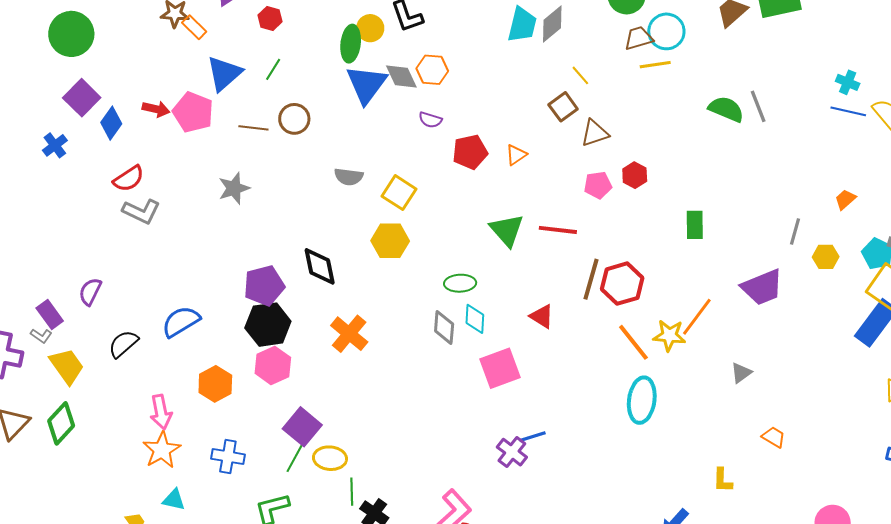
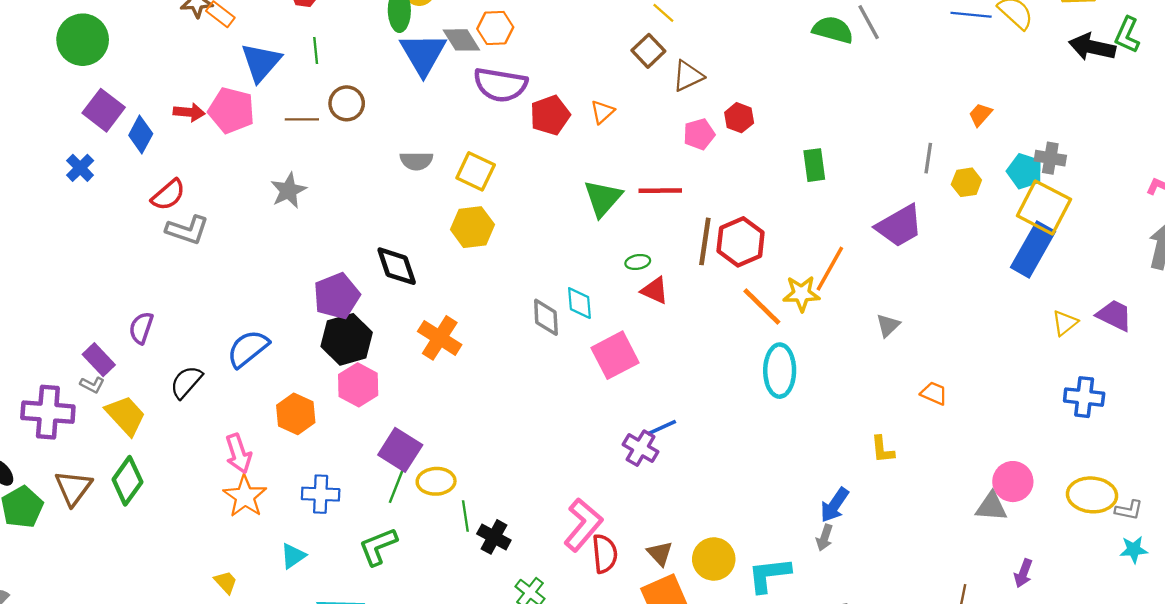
green line: (273, 69) -> (316, 51), turned -30
purple semicircle: (430, 120) -> (500, 85), size x2.0
green triangle: (507, 230) -> (603, 198), turned 30
green ellipse: (460, 283) -> (638, 262), moved, size x0.7
cyan triangle: (174, 500) -> (293, 556), moved, turned -40

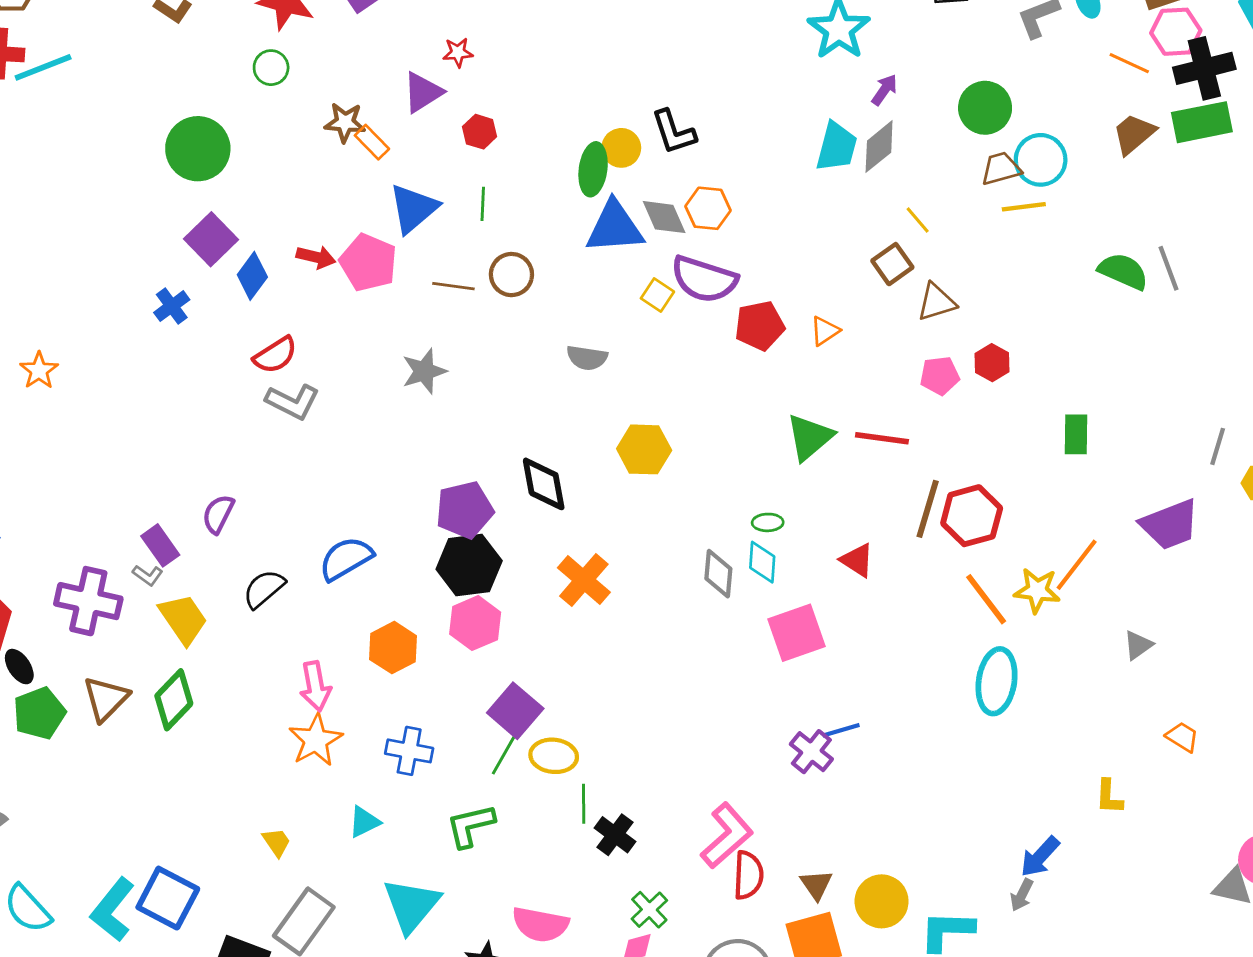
blue triangle: (423, 54) -> (615, 227), turned 48
yellow square: (476, 171) -> (657, 295), moved, size x0.7
green ellipse: (638, 262) -> (768, 522), moved

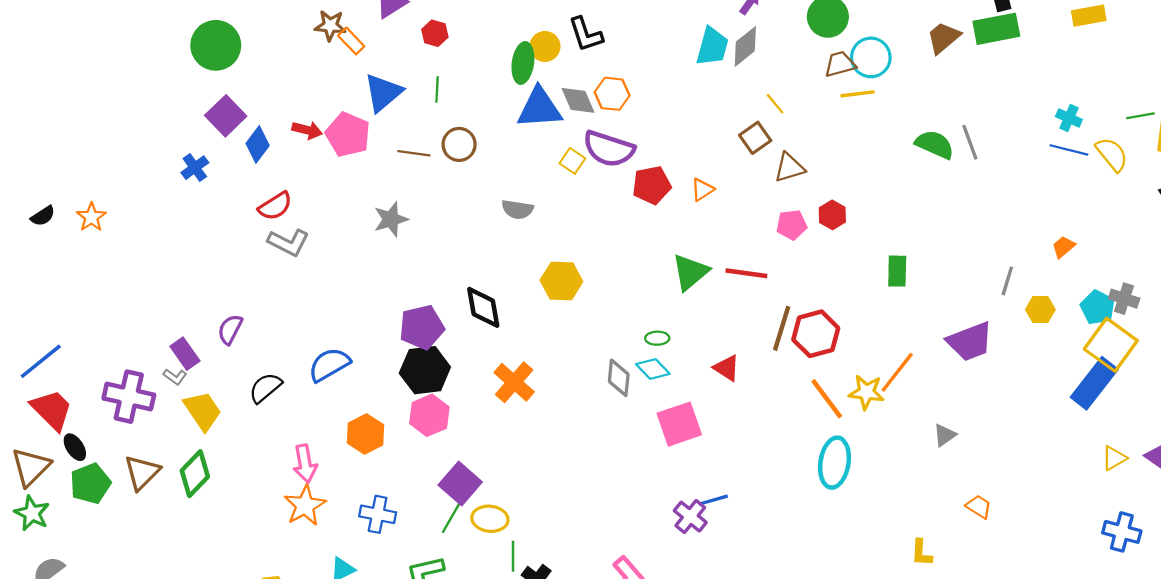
cyan diamond: (762, 562) -> (653, 369), turned -48

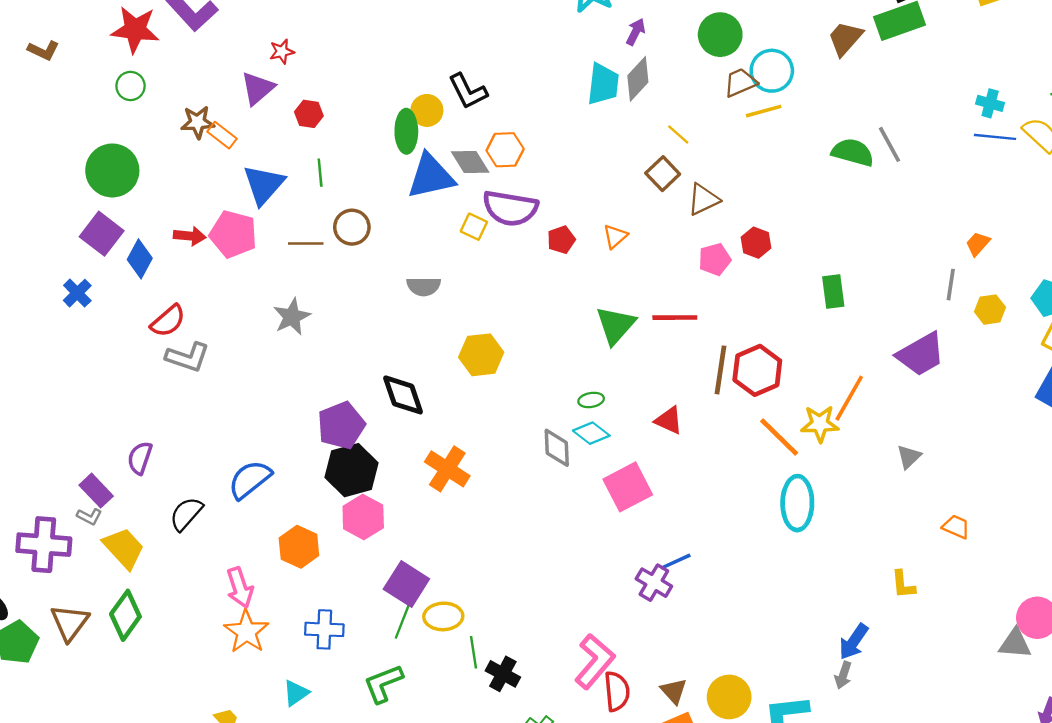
green circle: (216, 45) -> (112, 170), moved
red pentagon: (652, 185) -> (561, 240), size x0.7
orange trapezoid: (1063, 247) -> (978, 244), moved

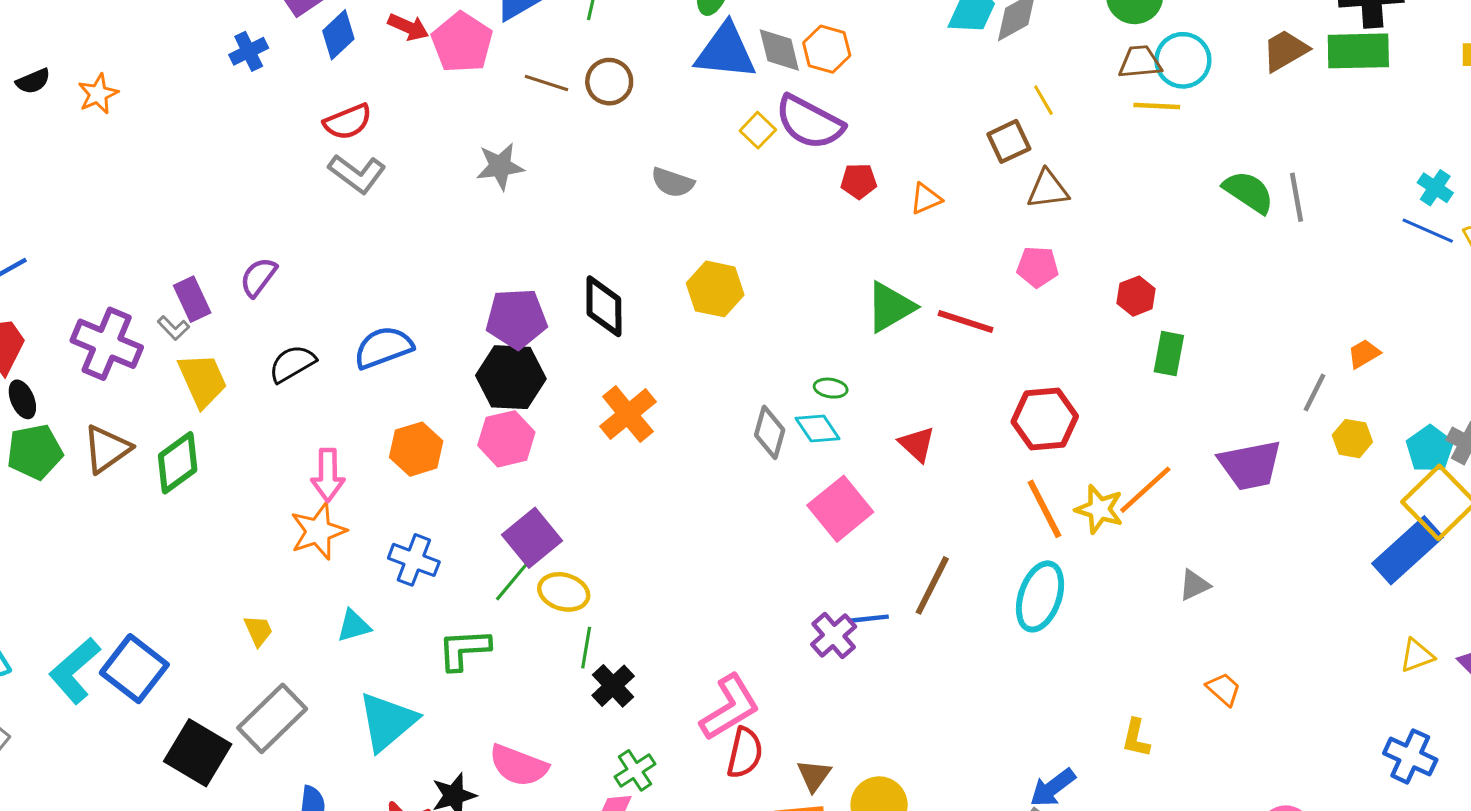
red hexagon: (756, 243) -> (1136, 296), moved
brown line: (721, 370) -> (932, 585), moved
pink square: (628, 487) -> (840, 509), turned -30

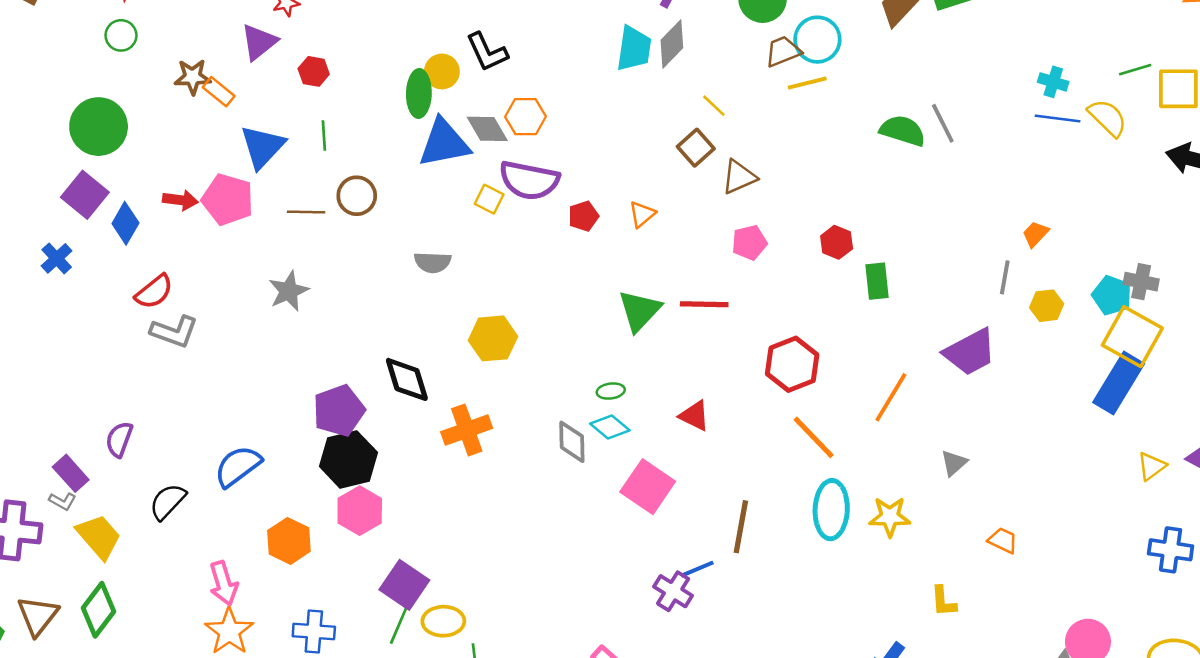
orange cross: (628, 414) -> (467, 430), moved, turned 36
yellow star: (1099, 509) -> (890, 517), moved

